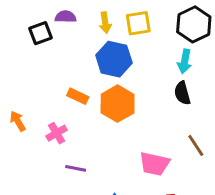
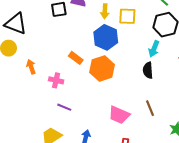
pink cross: (57, 133) -> (56, 80), turned 32

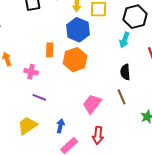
orange rectangle: (76, 58) -> (50, 50), turned 56
black semicircle: (148, 70) -> (125, 72), moved
pink trapezoid: (119, 115) -> (92, 104), turned 105

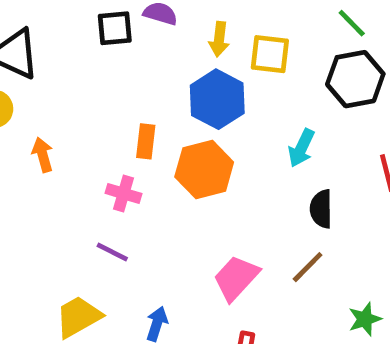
cyan arrow: (124, 40) -> (301, 148), moved
pink cross: (31, 72) -> (124, 193), moved
brown line: (122, 97) -> (308, 267), turned 63

